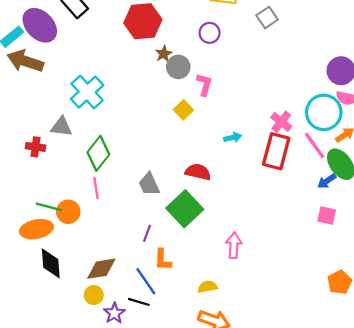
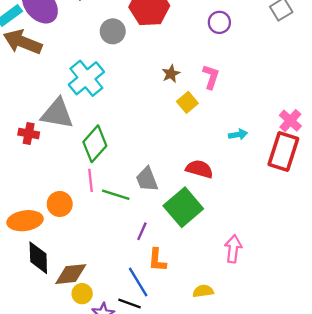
brown star: (164, 54) -> (171, 74), moved
gray circle: (178, 67) -> (113, 31), moved
gray triangle: (61, 127) -> (57, 114), size x1.4
green line: (49, 207) -> (116, 195), moved
brown diamond: (101, 269) -> (71, 274), moved

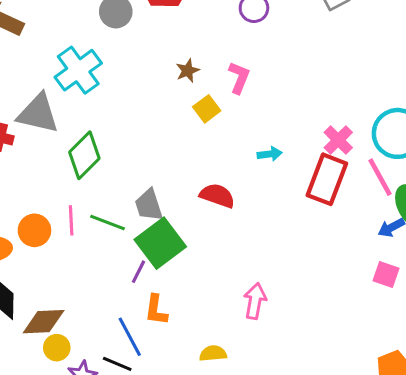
pink line: (90, 180) -> (71, 220), moved
green square: (183, 207) -> (160, 243), moved

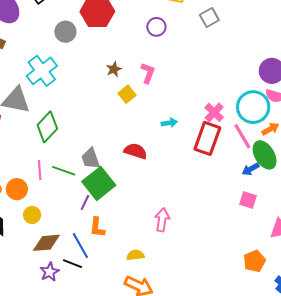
orange circle: (34, 230) -> (17, 189), moved
brown diamond: (44, 322) -> (46, 243), moved
yellow circle: (57, 348) -> (32, 215), moved

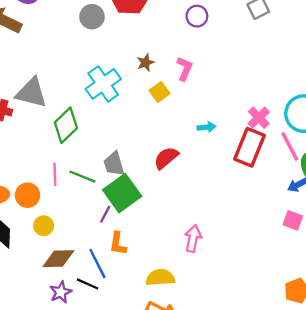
cyan cross: (42, 71) -> (103, 84), moved
red semicircle: (136, 151) -> (166, 158), turned -60
yellow semicircle: (135, 255) -> (160, 278), size x1.4

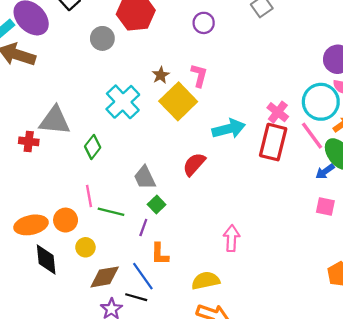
yellow square: (159, 92) -> (178, 101), size x1.8
green diamond: (66, 125) -> (93, 147), size x0.7
cyan arrow: (206, 127) -> (229, 129), size x1.8
green line: (82, 177) -> (111, 212), moved
green square: (122, 193) -> (157, 204), size x0.5

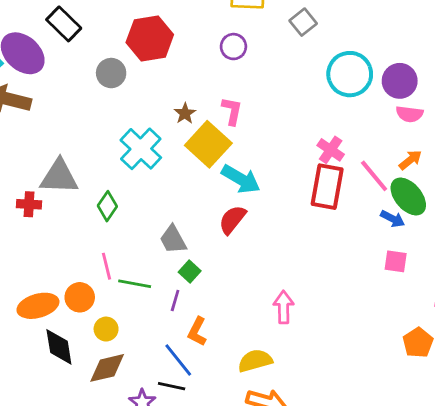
cyan circle: (321, 102) -> (350, 74), moved
cyan arrow: (229, 129) -> (241, 179), moved, turned 48
blue arrow: (325, 171) -> (393, 219), turned -114
orange L-shape: (160, 254) -> (197, 332), turned 30
brown diamond: (105, 277) -> (107, 368), moved

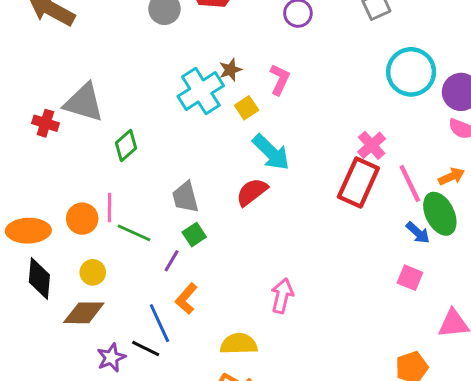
yellow square: (208, 144) -> (247, 108), size x0.5
cyan cross: (141, 149) -> (201, 91), moved
orange circle: (80, 297) -> (82, 219), moved

